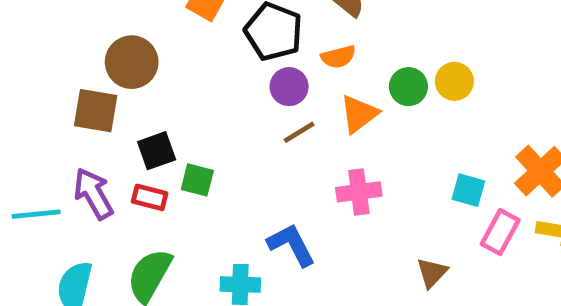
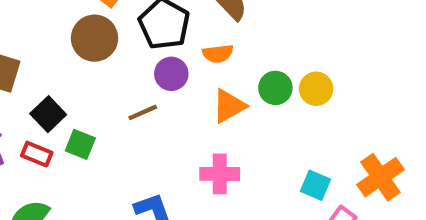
brown circle: (132, 62) -> (95, 38), moved
brown line: (299, 132) -> (143, 112), moved
black square: (157, 151) -> (48, 114), turned -32

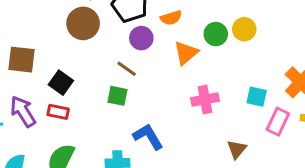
brown line: (143, 112) -> (127, 69), turned 70
green square: (80, 144) -> (117, 96), moved
pink cross: (220, 174) -> (205, 99), moved

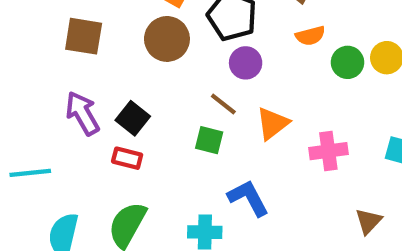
orange semicircle: (171, 18) -> (310, 36), moved
orange triangle: (186, 53) -> (272, 124), moved
brown square: (22, 60) -> (84, 36), moved
purple arrow: (23, 111) -> (82, 113), moved

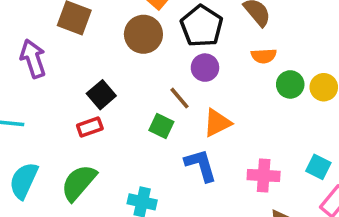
purple arrow: (82, 113) -> (33, 59), moved
pink cross: (328, 151) -> (264, 176), moved
red rectangle: (127, 158) -> (90, 127), turned -45
blue L-shape: (248, 198) -> (201, 165), moved

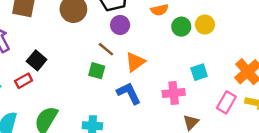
black square: (101, 95) -> (37, 60), moved
red rectangle: (90, 127) -> (24, 81), moved
cyan square: (318, 167) -> (199, 72), moved, turned -35

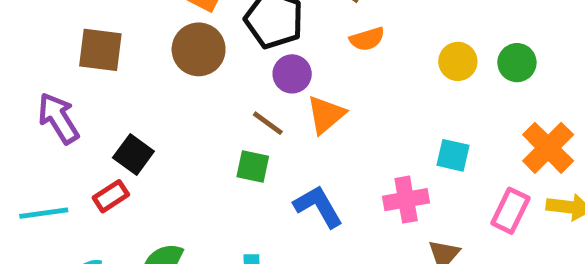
green circle: (181, 27) -> (517, 63), moved
orange triangle: (135, 62) -> (326, 115), moved
cyan square: (199, 72) -> (453, 155), turned 35

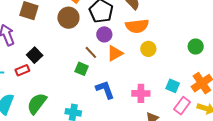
orange semicircle: (367, 39) -> (137, 26), size x1.6
yellow circle: (458, 61) -> (148, 49), moved
cyan square: (453, 155) -> (173, 86), moved

